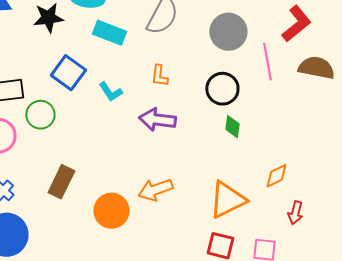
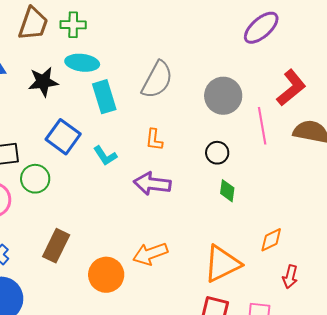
cyan rectangle: (109, 33) -> (104, 97), turned 52
black circle: (222, 89) -> (217, 153), size x0.7

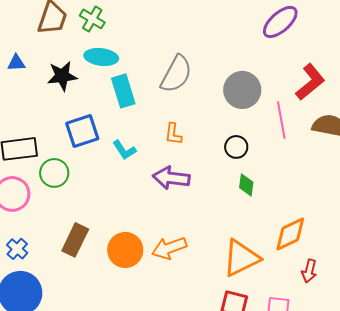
green cross: (73, 25) -> (92, 19), turned 30
blue square: (63, 137) -> (82, 131), turned 36
orange diamond: (271, 240) -> (290, 234), size x1.4
orange circle: (106, 275) -> (125, 250), moved

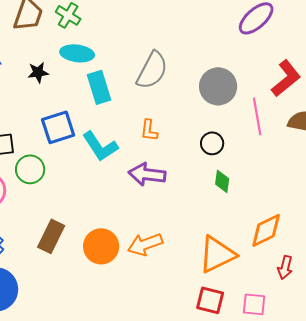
black star: (62, 76) -> (38, 72), size x0.7
cyan L-shape: (124, 150) -> (100, 146), size x1.5

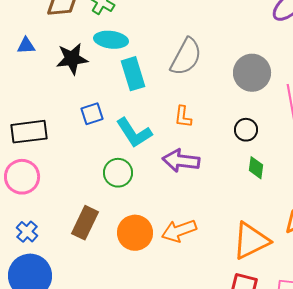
black star: (38, 72) -> (72, 59), size x1.5
blue square: (58, 127) -> (92, 114), size x0.7
green circle: (30, 169) -> (118, 173), moved

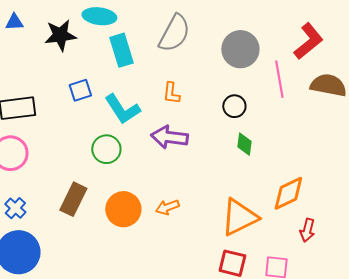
orange arrow: (179, 231) -> (167, 207), size x0.7

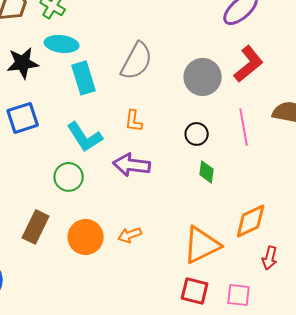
red L-shape: (308, 41) -> (249, 64), moved
pink line: (279, 79) -> (244, 127), moved
blue square: (80, 90) -> (23, 118), moved, size x1.4

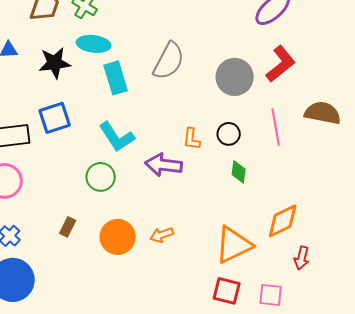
orange L-shape: (134, 121) -> (192, 139), moved
brown rectangle: (36, 227) -> (68, 227), size x0.6

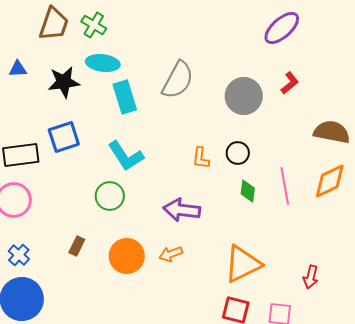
red L-shape: (281, 64) -> (290, 83), size x0.6
pink line: (276, 127) -> (285, 186), moved
purple arrow: (164, 165) -> (182, 210), moved
orange diamond: (283, 221) -> (330, 181), moved

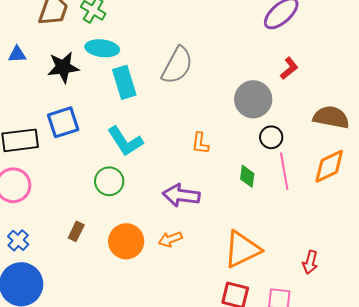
gray circle: (244, 96) -> (253, 99), moved
black circle: (238, 153) -> (271, 137), moved

